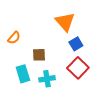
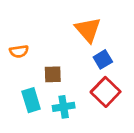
orange semicircle: (14, 38) -> (19, 51), turned 40

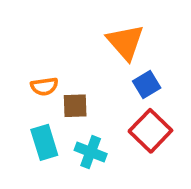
orange semicircle: (19, 51) -> (44, 86), moved
cyan cross: (64, 107) -> (91, 152), turned 30

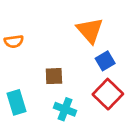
orange semicircle: (44, 86) -> (14, 41), moved
cyan rectangle: (44, 142) -> (17, 102), moved

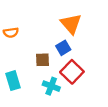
blue square: (105, 61) -> (63, 48), moved
red square: (108, 94) -> (72, 72), moved

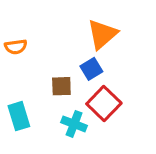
orange triangle: (71, 24) -> (102, 34), turned 30

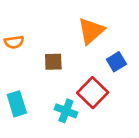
blue square: (91, 69) -> (116, 62), moved
brown square: (61, 86) -> (53, 62), moved

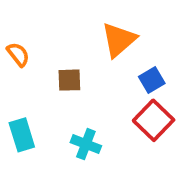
orange semicircle: (14, 42) -> (18, 54), turned -120
red square: (93, 93) -> (154, 120), moved

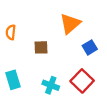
orange semicircle: (18, 54) -> (11, 32), turned -136
red square: (154, 120) -> (82, 81), moved

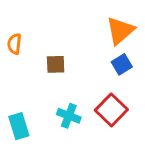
orange triangle: (70, 24) -> (120, 31), moved
cyan rectangle: (13, 80) -> (19, 126), moved

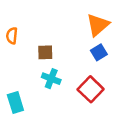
cyan cross: (69, 116) -> (51, 79), moved

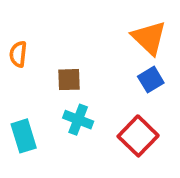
orange triangle: (98, 25) -> (149, 38), turned -35
cyan rectangle: (15, 102) -> (24, 136), moved

